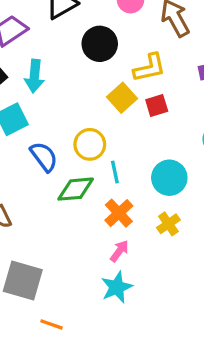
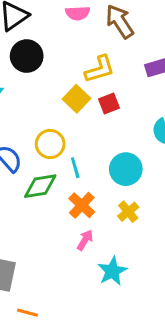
black circle: (100, 44) -> (27, 56), moved
cyan star: (117, 287) -> (112, 271), moved

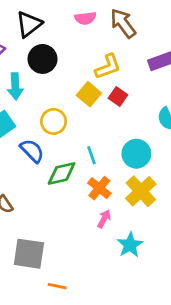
red square: (109, 103) -> (118, 96), turned -30
yellow circle: (50, 144) -> (54, 121), moved
yellow cross: (128, 212) -> (141, 191), size x1.6

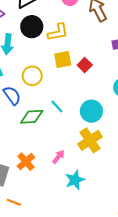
yellow L-shape: (108, 67) -> (58, 32), moved
yellow square: (89, 94) -> (63, 59), turned 30
cyan line: (92, 155) -> (57, 106), turned -32
orange cross: (99, 188) -> (26, 162), moved

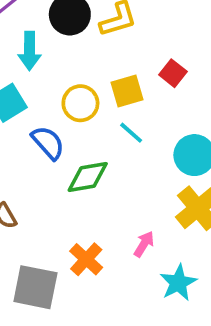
yellow square: (63, 59) -> (127, 91), moved
cyan line: (57, 106) -> (131, 133), moved

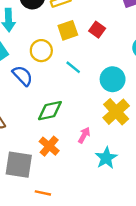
yellow square: (127, 91) -> (68, 30), moved
green diamond: (88, 177) -> (50, 111), moved

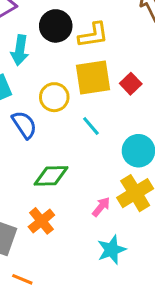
yellow square: (68, 30) -> (93, 78), size x1.4
pink arrow: (84, 135) -> (101, 207), moved

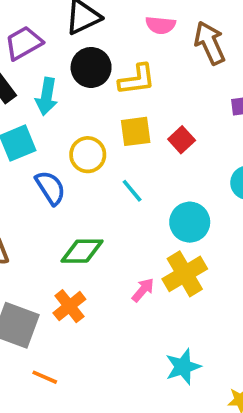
yellow square: (93, 78) -> (136, 131), size x0.7
cyan star: (112, 250) -> (183, 367), moved

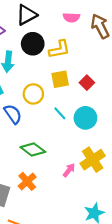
cyan circle: (190, 222) -> (85, 118), moved
green diamond: (82, 251) -> (33, 149), turned 40

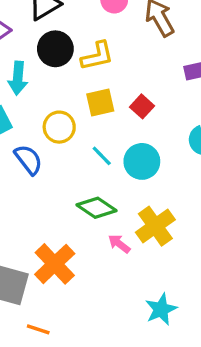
green diamond: (33, 149) -> (96, 208), moved
pink arrow: (69, 170) -> (119, 244), turned -88
orange cross: (27, 181) -> (55, 264), size x1.4

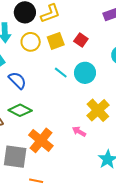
yellow circle: (59, 127) -> (31, 42), moved
green diamond: (96, 208) -> (20, 110), moved
pink arrow: (119, 244) -> (79, 131), moved

